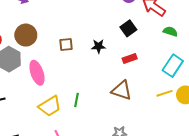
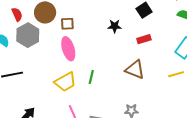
brown square: (66, 45) -> (67, 24), moved
pink ellipse: (37, 73) -> (68, 49), moved

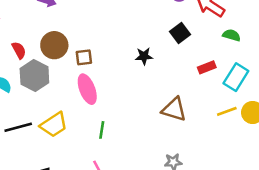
red rectangle: (144, 39) -> (207, 67), moved
green line: (91, 77) -> (102, 130), moved
yellow trapezoid: (65, 82) -> (54, 125), moved

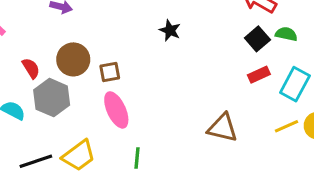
black square: (180, 33) -> (257, 39), moved
black star: (144, 56) -> (170, 30), moved, turned 30

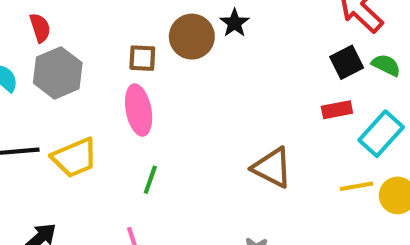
brown circle: (73, 59) -> (192, 37), moved

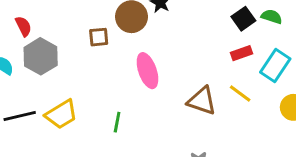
pink ellipse: (139, 110) -> (147, 71), moved
yellow line: (357, 186) -> (240, 93), moved, turned 55

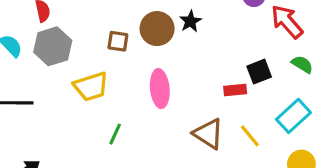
black square: (243, 19) -> (259, 72), moved
red rectangle: (242, 53) -> (235, 90), moved
yellow trapezoid: (61, 114) -> (91, 87), moved

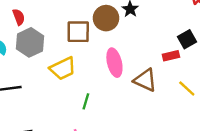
brown square: (118, 41) -> (78, 32), size x1.5
brown triangle: (208, 134) -> (145, 80), moved

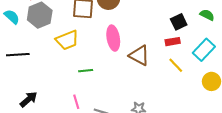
red rectangle: (171, 56) -> (173, 42), moved
green line: (86, 101) -> (86, 71), turned 64

